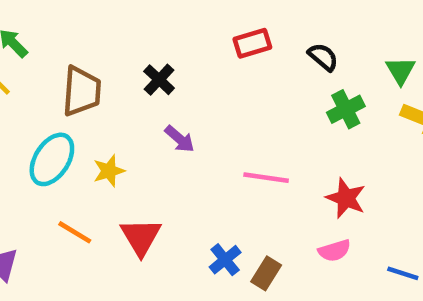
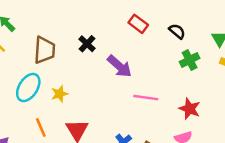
red rectangle: (252, 43) -> (138, 24), turned 54
purple arrow: (180, 139) -> (120, 66), moved, size x1.5
orange line: (75, 232) -> (41, 128), turned 36

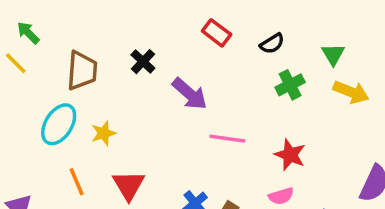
black semicircle: (177, 31) -> (272, 44), turned 108

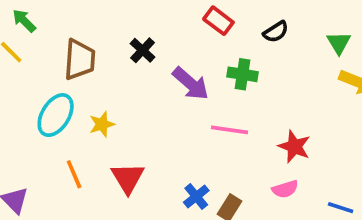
green cross: (290, 85) -> (243, 74), moved, turned 36

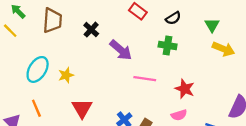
brown trapezoid: (80, 60) -> (52, 20), moved
green cross: (243, 74) -> (168, 46), moved
orange line: (74, 174) -> (36, 108), moved

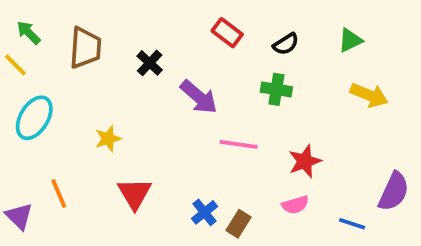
green triangle: (212, 25) -> (350, 40), moved, turned 35
cyan ellipse: (38, 69) -> (34, 118), moved
red star: (185, 89) -> (305, 161), turned 30

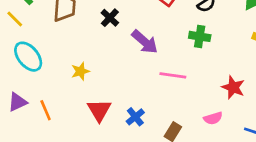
cyan ellipse: (34, 118) -> (28, 57), turned -72
red star: (305, 161) -> (233, 87), moved, turned -30
blue cross: (205, 212) -> (135, 117), moved
purple triangle: (19, 216) -> (17, 102), moved, turned 50

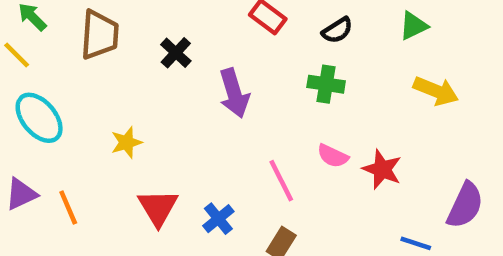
purple arrow: (145, 42) -> (234, 93), turned 32
pink line: (173, 75) -> (281, 181), moved, turned 55
pink semicircle: (213, 118) -> (333, 156), moved, turned 42

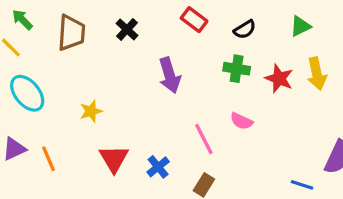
black cross: (176, 53) -> (127, 29), moved
yellow arrow: (436, 91) -> (317, 74), turned 56
red star: (382, 169) -> (279, 79), moved

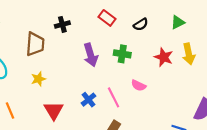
black cross: (127, 29) -> (62, 24), turned 32
brown trapezoid: (71, 33) -> (35, 44), moved
green cross: (237, 69) -> (122, 54), moved
blue cross: (158, 167) -> (88, 100), moved

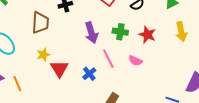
red star: (164, 57) -> (147, 35), moved
pink line: (114, 97) -> (108, 59), moved
red triangle: (54, 110) -> (59, 69), moved

